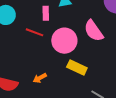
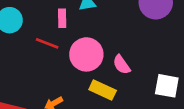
pink semicircle: (94, 31) -> (122, 65), moved, size x0.7

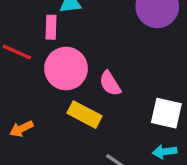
pink rectangle: (62, 18) -> (51, 27), moved

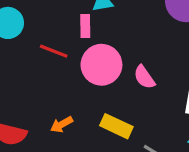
yellow rectangle: (84, 115) -> (116, 126), moved

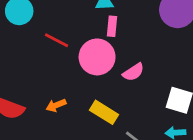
pink rectangle: (85, 26) -> (112, 26), moved
pink semicircle: (144, 77) -> (133, 72), turned -95

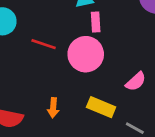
pink semicircle: (133, 72) -> (136, 82), moved
orange arrow: (56, 105) -> (53, 108), turned -54

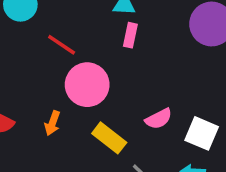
pink circle: (86, 54) -> (87, 85), moved

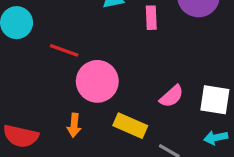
pink rectangle: (130, 35) -> (151, 18), moved

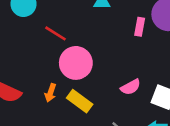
pink rectangle: (151, 18) -> (140, 27), moved
yellow rectangle: (130, 126) -> (80, 101), moved

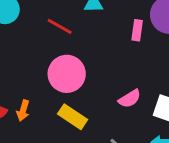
red line: (56, 33) -> (60, 26), moved
orange arrow: (50, 93) -> (23, 110), moved

